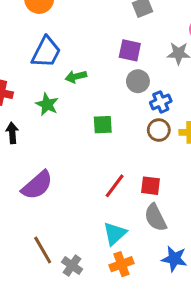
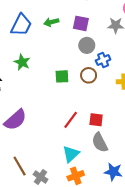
green arrow: (76, 77) -> (51, 22), moved
brown circle: (159, 130) -> (89, 75), moved

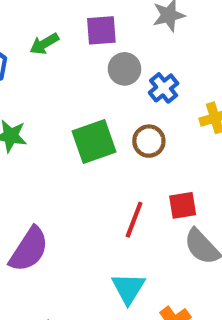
brown circle: (89, 75) -> (149, 141), moved
green square: (62, 76) -> (94, 142), size x1.5
cyan triangle: (71, 154) -> (128, 288), moved

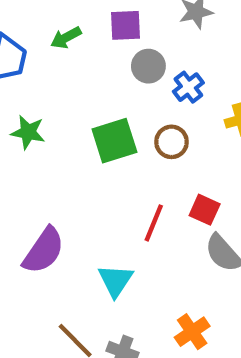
red square: (183, 205) -> (205, 210), turned 32
cyan triangle: (128, 288) -> (115, 281), moved

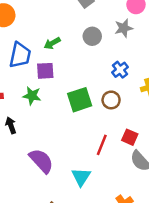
purple square: (126, 25) -> (45, 71), moved
gray circle: (148, 66) -> (92, 36), moved
purple semicircle: (44, 251) -> (41, 161), turned -76

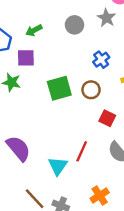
gray star: (124, 28) -> (106, 18), turned -30
red square: (130, 137) -> (107, 118), moved
red line: (102, 145) -> (82, 151), moved

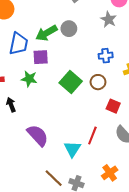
gray circle: (74, 25) -> (69, 29), moved
green arrow: (34, 30) -> (46, 33), size x1.5
blue cross: (101, 60) -> (106, 56), turned 32
green square: (59, 88) -> (71, 82), turned -30

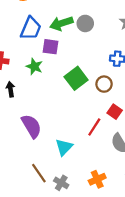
red line: (92, 135) -> (94, 127), moved

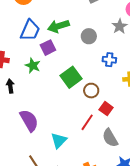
gray circle: (85, 23) -> (89, 36), moved
purple square: (51, 47) -> (48, 48), turned -35
brown circle: (104, 84) -> (91, 91), moved

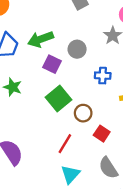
purple square: (48, 48) -> (52, 64), moved, turned -35
red line: (87, 122) -> (65, 144), moved
cyan triangle: (59, 140) -> (70, 174), moved

